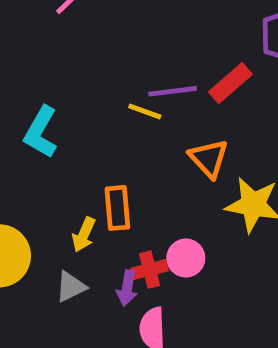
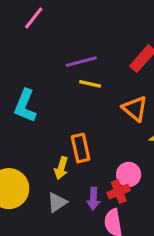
purple line: (173, 91) -> (81, 62), moved
red cross: (150, 270) -> (119, 191), moved

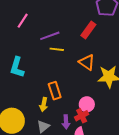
pink line: (34, 18) -> (23, 21), moved

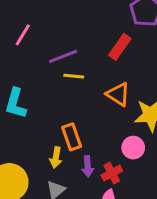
pink circle: (87, 104) -> (133, 148), moved
purple arrow: (66, 122) -> (88, 166), moved

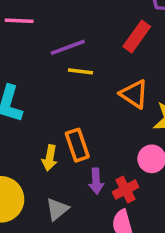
pink line: (23, 35) -> (19, 21), turned 60
yellow arrow: (56, 157) -> (50, 158), moved

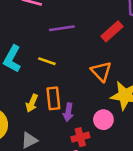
yellow line: (80, 71) -> (47, 61), moved
purple arrow: (96, 181) -> (68, 112), moved

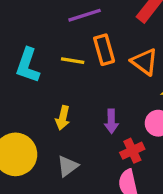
orange rectangle: (53, 98) -> (104, 50), moved

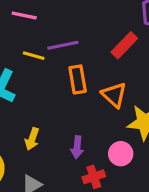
yellow line: (73, 61) -> (34, 56), moved

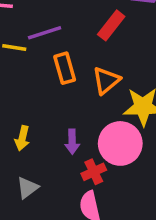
orange triangle: (114, 95) -> (106, 81), turned 44
pink circle: (121, 154) -> (120, 143), size x1.6

